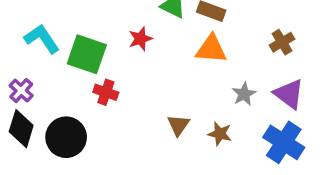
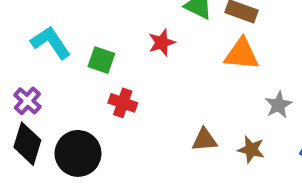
green square: (87, 54) -> (101, 60), size x0.6
brown triangle: (178, 125) -> (205, 140), turned 50

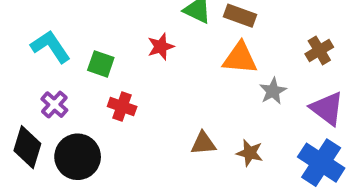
purple cross: (27, 101) -> (54, 105), moved
gray star: (278, 105) -> (273, 91), moved

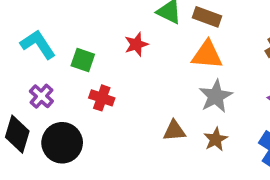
gray star: (273, 91) -> (216, 96), moved, size x1.4
brown star: (250, 153) -> (216, 139), turned 30

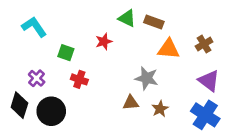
cyan L-shape: (38, 44) -> (34, 27), moved
orange triangle: (207, 55) -> (169, 49), moved
gray star: (216, 96) -> (147, 78), moved, turned -30

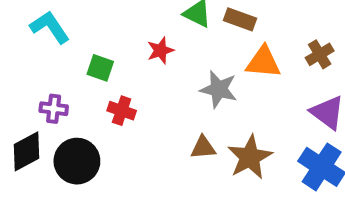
purple cross: (37, 78) -> (54, 109), turned -35
gray star: (147, 78) -> (219, 89), moved
black diamond: (19, 105) -> (26, 151), turned 45
brown star: (160, 109) -> (250, 157), size x1.6

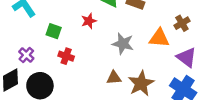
orange triangle: (263, 62) -> (159, 38), moved
purple cross: (54, 109) -> (26, 55), turned 35

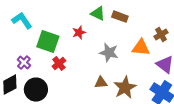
green square: (54, 31) -> (48, 42), size x1.6
red cross: (66, 56) -> (59, 64), turned 32

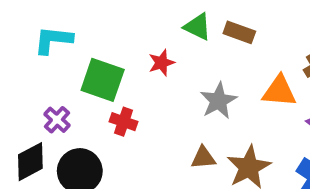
cyan L-shape: (22, 21) -> (53, 40), turned -50
gray star: (109, 53) -> (218, 101), turned 30
red cross: (59, 64) -> (123, 122), turned -32

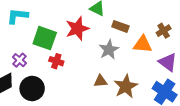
brown rectangle: (239, 32) -> (120, 26), moved
red star: (161, 63) -> (77, 29), size x1.6

